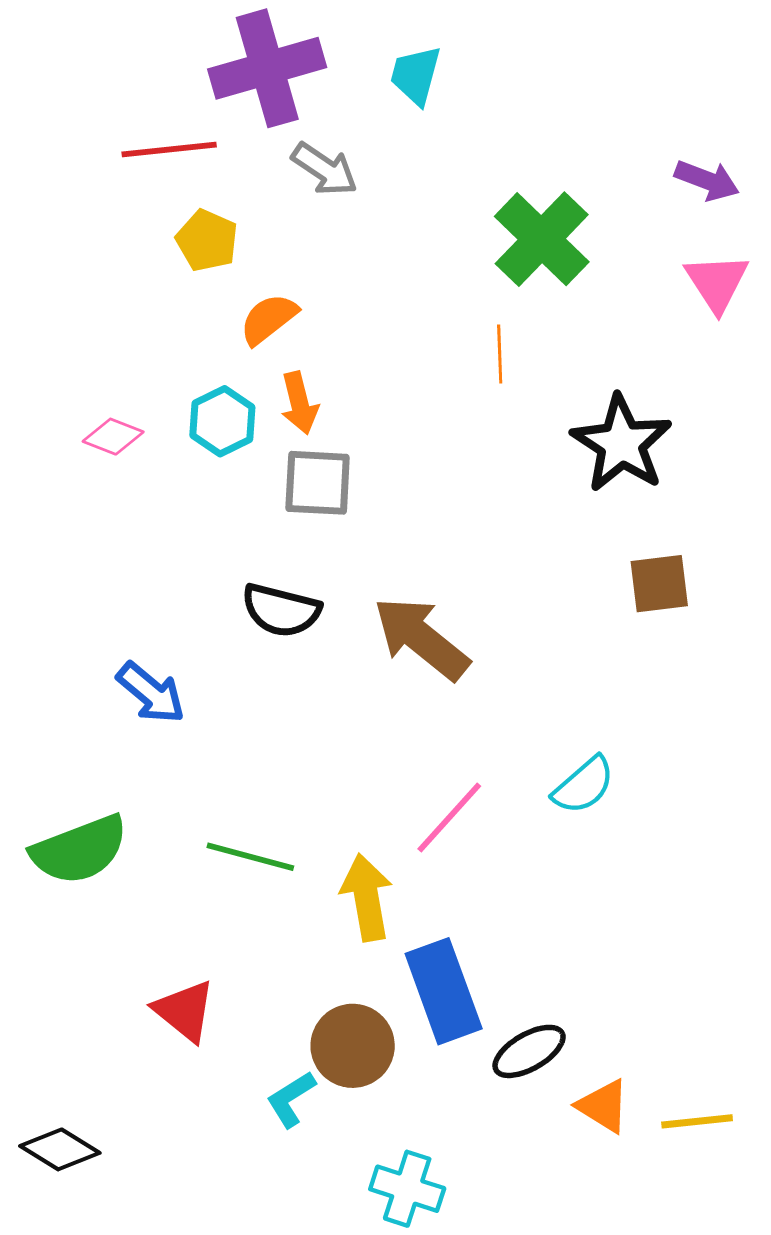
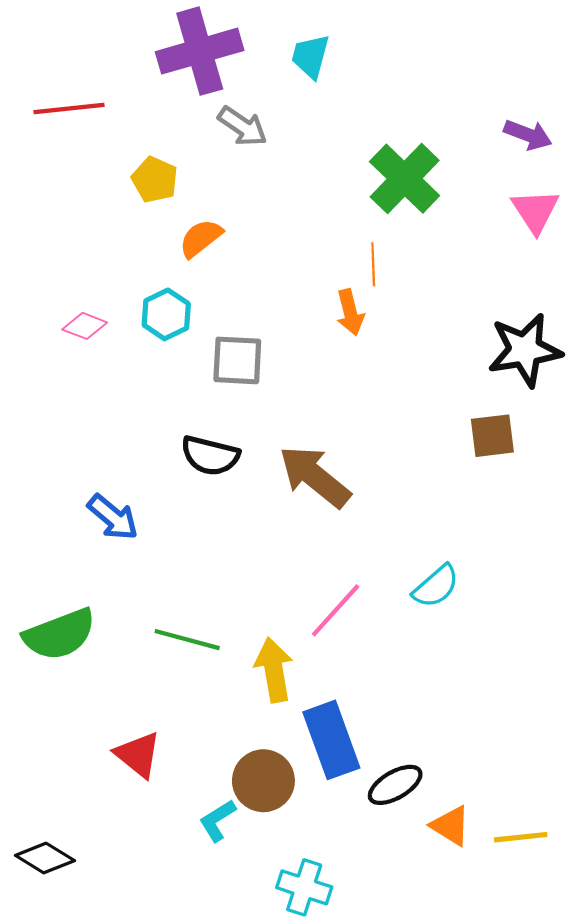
red line: (169, 149) -> (69, 109), moved
orange arrow: (299, 403) -> (350, 312), moved
black star: (621, 444) -> (525, 350), moved, turned 30

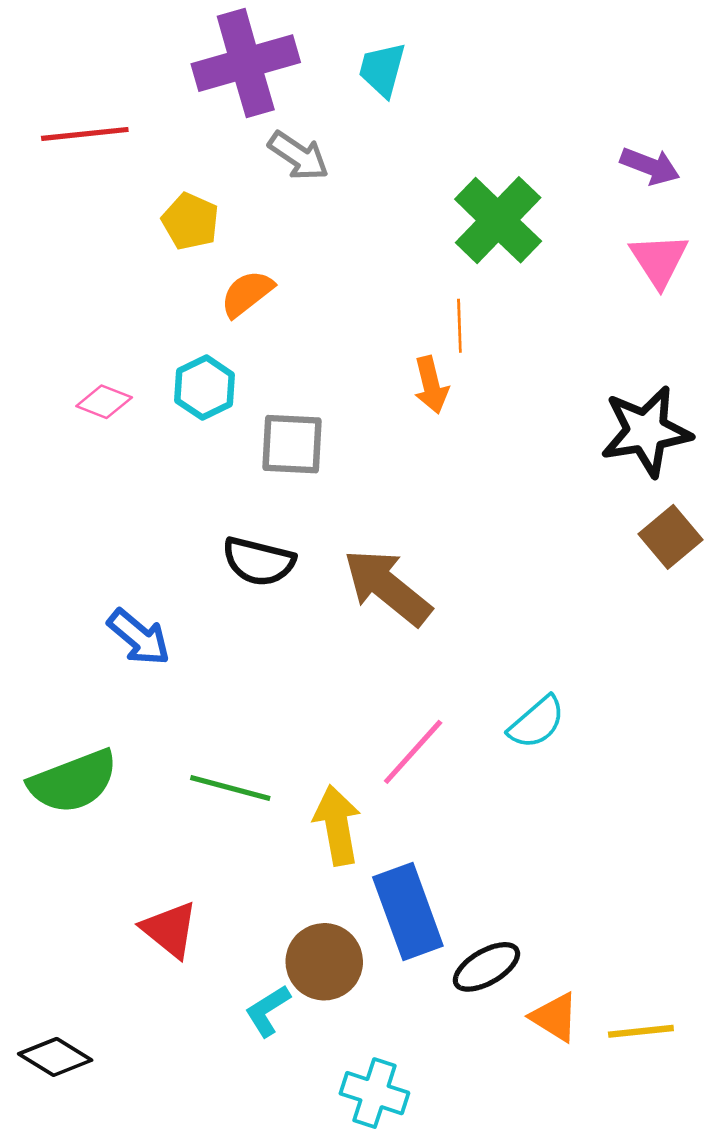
brown square: (492, 436) -> (671, 537), moved, turned -33

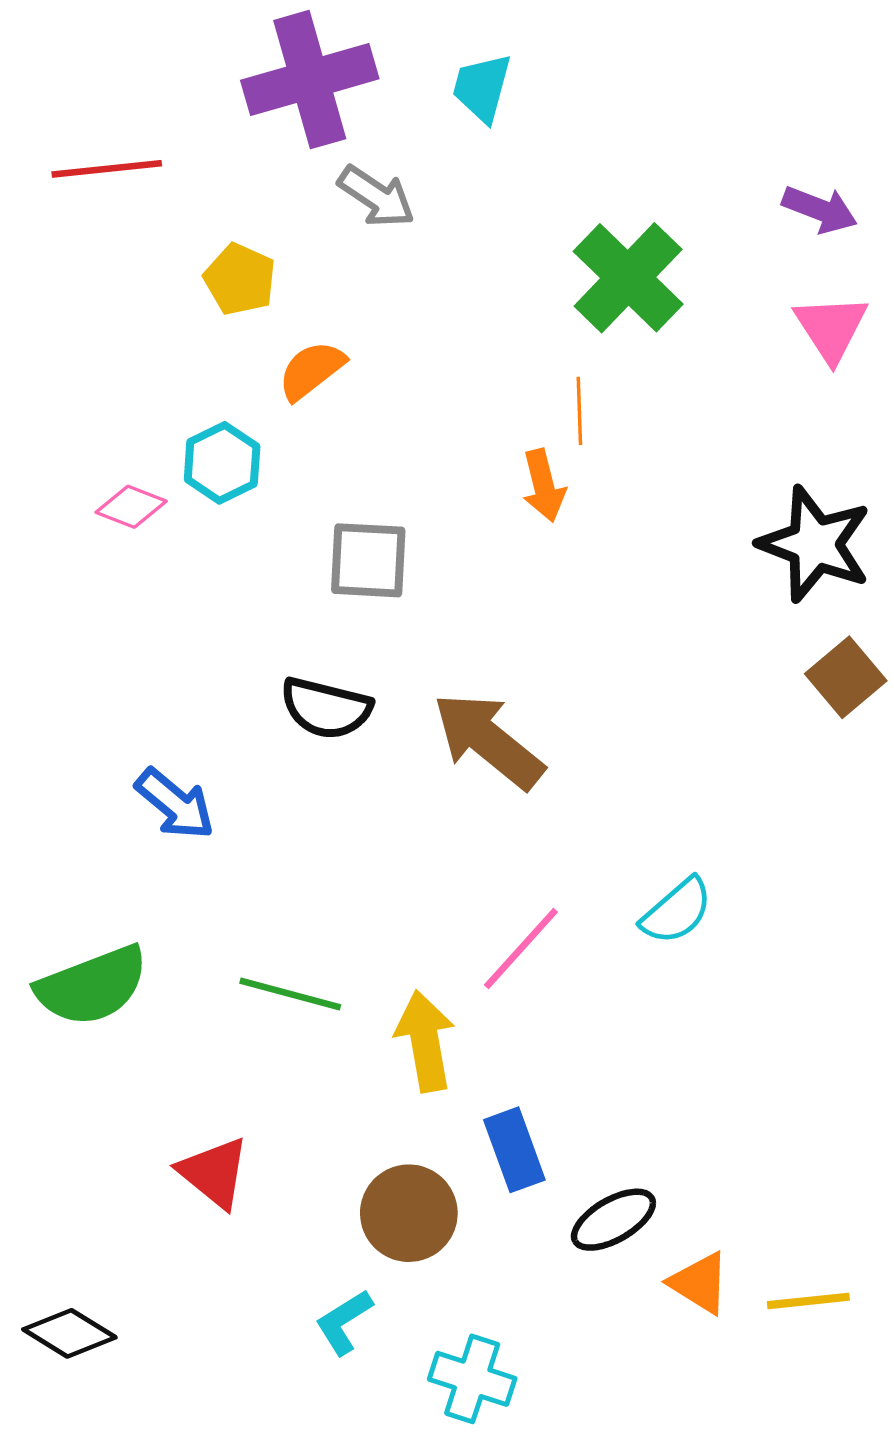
cyan hexagon: (205, 388) -> (222, 463), moved
black star: (646, 431) -> (815, 544), turned 30
blue rectangle: (408, 912) -> (514, 1150), size x0.7
cyan L-shape: (268, 1011) -> (344, 1322), moved

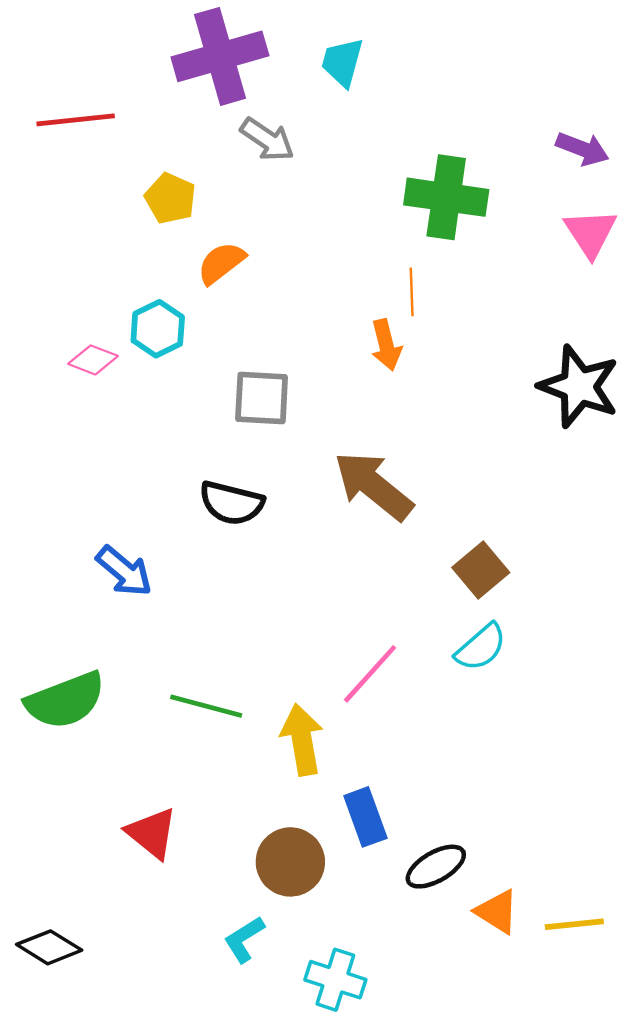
green cross: (628, 278) -> (446, 197), turned -36
brown square: (846, 677) -> (481, 570), moved
brown arrow: (488, 741) -> (373, 486), moved

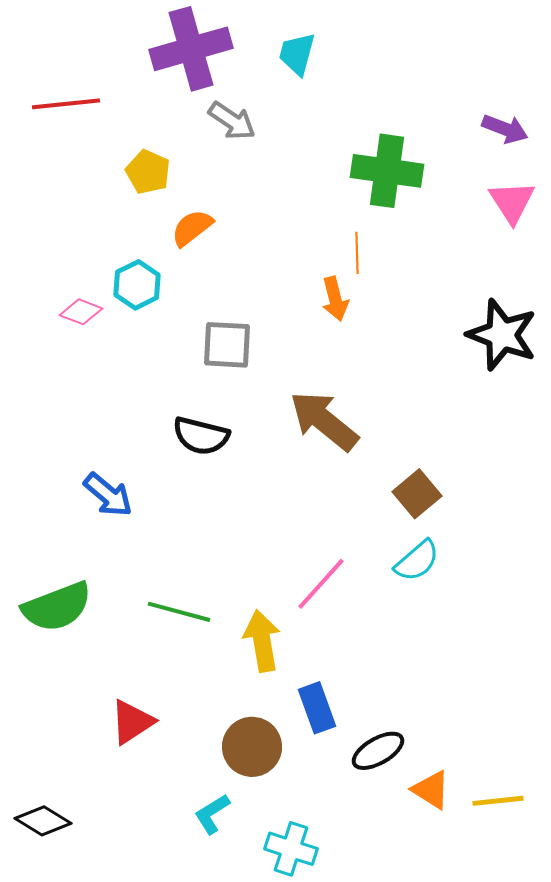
red triangle: (152, 833) -> (132, 722), turned 48

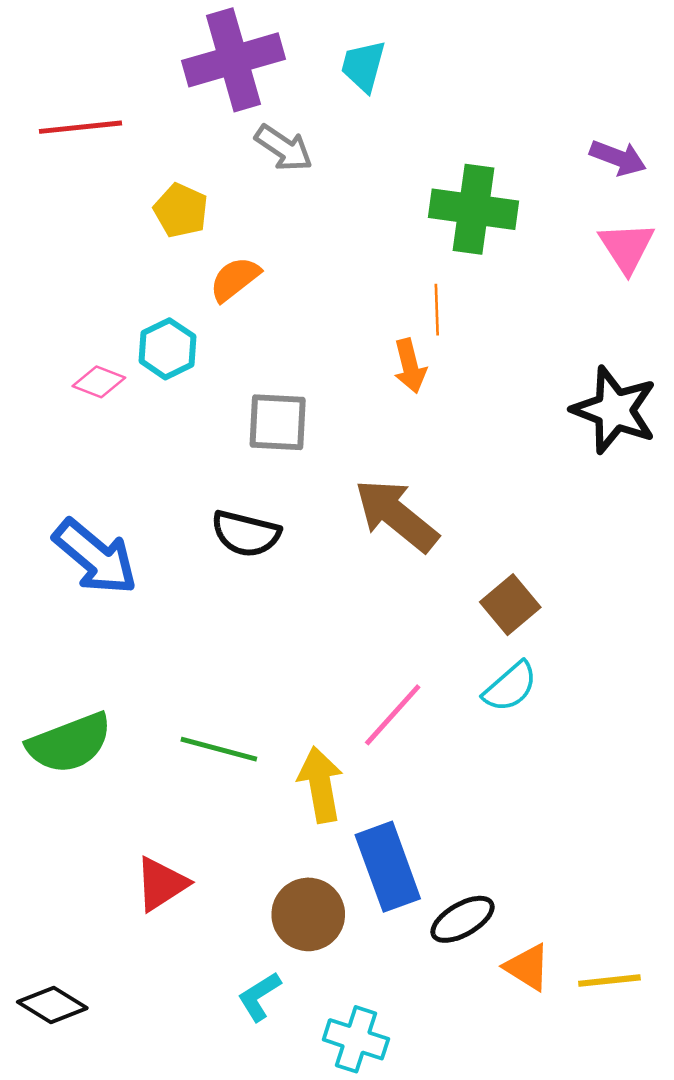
blue arrow: (108, 495) -> (95, 557), moved, size x1.4
blue rectangle: (317, 708) -> (388, 867), size x1.4

